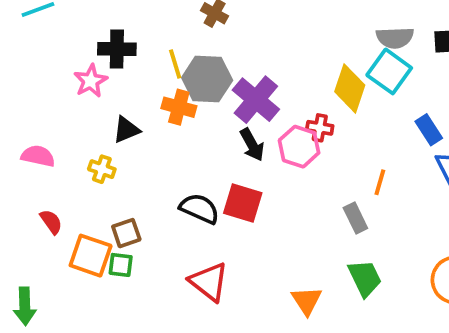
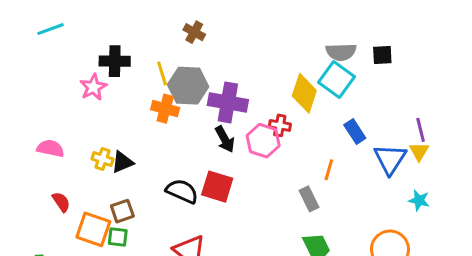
purple cross: (256, 100) -> (228, 102), turned -30
black triangle: (126, 130) -> (122, 162), moved
blue rectangle: (429, 130) -> (355, 132), moved

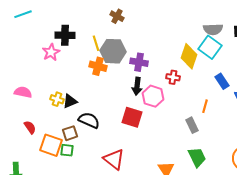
purple cross: (228, 102) -> (139, 62), size x0.7
black arrow: (225, 139) -> (137, 86), turned 36
pink hexagon: (263, 141) -> (153, 96), moved
black semicircle: (182, 191) -> (89, 120), moved

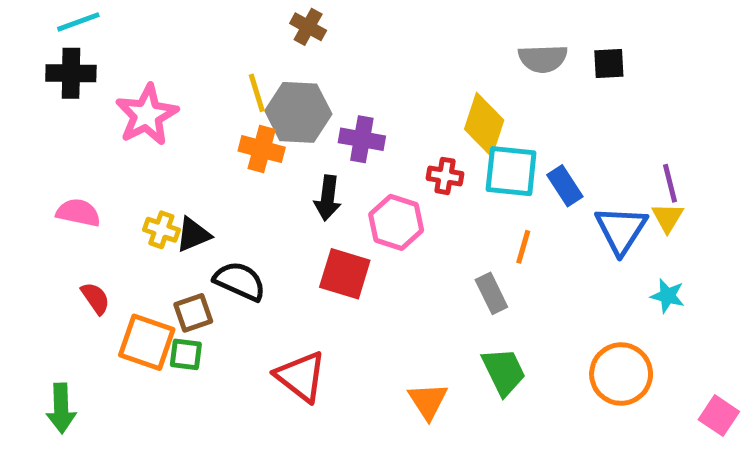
black cross: (65, 35) -> (71, 73), moved
cyan square: (210, 47) -> (511, 171), moved, turned -30
pink star: (51, 52) -> (147, 115), size x1.4
black arrow: (137, 86) -> (328, 198), moved

